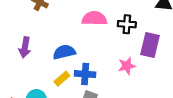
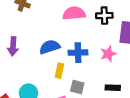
blue cross: (85, 74) -> (78, 53), moved
yellow rectangle: (62, 79) -> (59, 71), moved, turned -32

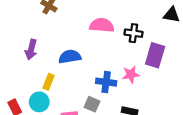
blue cross: (78, 53) -> (106, 82), moved
yellow rectangle: (59, 71) -> (49, 82), moved

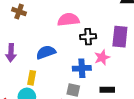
black cross: (133, 33) -> (88, 37), moved

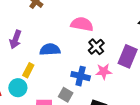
black cross: (88, 37) -> (96, 47), turned 35

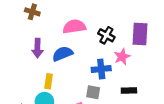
pink semicircle: (82, 24) -> (74, 27), moved
purple arrow: (16, 39) -> (37, 48), moved

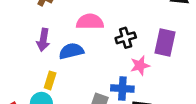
black cross: (106, 35) -> (126, 38), turned 35
blue cross: (101, 69) -> (122, 89), moved

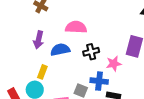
black cross: (126, 38) -> (91, 52), moved

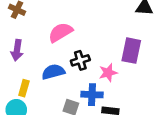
pink semicircle: (76, 27) -> (60, 32), turned -30
blue semicircle: (60, 50) -> (53, 72), moved

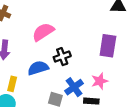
pink star: (108, 73) -> (100, 81), moved
blue cross: (92, 95) -> (74, 87), turned -36

